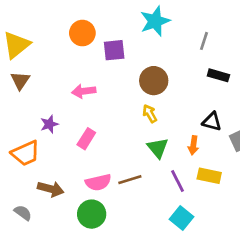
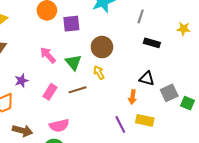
pink arrow: (84, 91) -> (48, 55), turned 54
green triangle: (158, 148) -> (73, 62), moved
brown line: (130, 180) -> (77, 90), moved

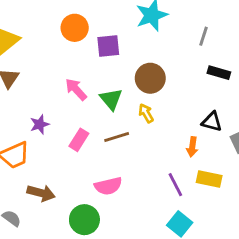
pink semicircle: (59, 126) -> (108, 186), moved

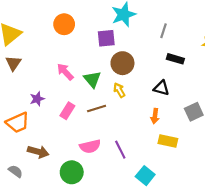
purple square: (108, 46) -> (106, 38), moved
black triangle: (212, 122) -> (161, 88), moved
purple line: (175, 185) -> (120, 150), moved

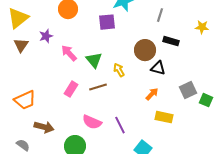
brown circle: (122, 63) -> (145, 50), moved
purple star: (37, 99) -> (46, 36), moved
orange arrow: (155, 116) -> (152, 94), turned -144
pink semicircle: (90, 146) -> (92, 122), turned 36

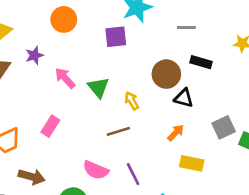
gray line: (160, 15) -> (186, 27), turned 72
brown line: (98, 87) -> (118, 131), moved
pink rectangle: (71, 89) -> (50, 126), moved

